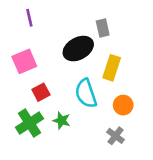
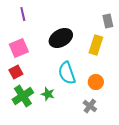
gray rectangle: (103, 28) -> (108, 21), moved
yellow rectangle: (112, 68) -> (96, 45), moved
red square: (41, 92) -> (16, 72), moved

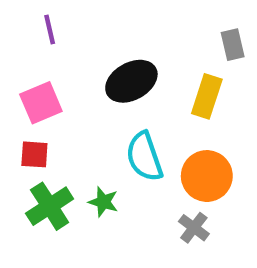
red square: (16, 72) -> (34, 154), turned 32
orange circle: (96, 82) -> (207, 176), size x1.5

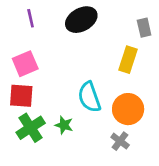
black ellipse: (131, 81) -> (81, 20), moved
red square: (34, 154) -> (21, 96), size x1.4

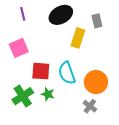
gray rectangle: (144, 28) -> (97, 21), moved
yellow rectangle: (128, 60) -> (78, 38), moved
red square: (21, 96) -> (41, 71), moved

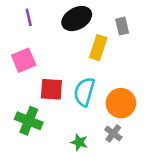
cyan semicircle: (67, 73) -> (84, 92), turned 35
green star: (48, 94) -> (79, 142), moved
green cross: (23, 96) -> (29, 121), turned -35

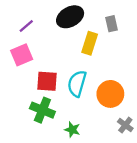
purple line: (29, 17) -> (26, 26), moved, turned 63
green cross: (29, 121) -> (42, 110), moved
gray cross: (113, 133) -> (125, 125), moved

